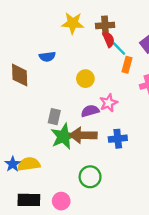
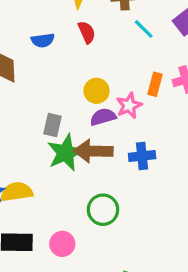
red semicircle: (109, 39) -> (87, 32), moved
orange rectangle: (127, 65) -> (155, 84), moved
yellow circle: (85, 79) -> (96, 91), moved

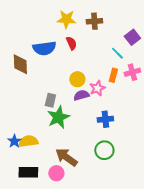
cyan line: (144, 29) -> (117, 53), moved
blue semicircle: (43, 40) -> (44, 48), size x1.6
brown arrow: (93, 151) -> (66, 157), moved, turned 35
green circle: (103, 210) -> (104, 150), moved

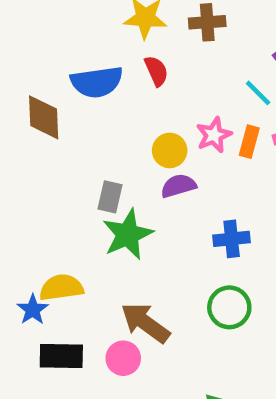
pink star: (97, 88) -> (214, 135), moved
blue star: (14, 141) -> (33, 310), moved

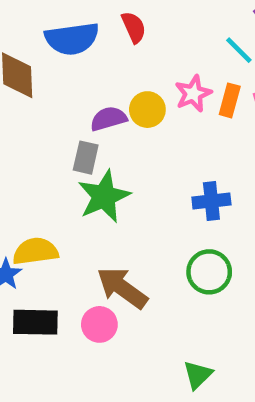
purple semicircle: (178, 186) -> (109, 119), moved

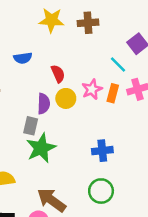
red semicircle: (134, 27) -> (58, 74), moved
blue semicircle: (72, 39) -> (23, 58), size x0.6
purple semicircle: (109, 119) -> (44, 104), turned 108

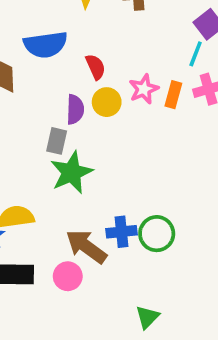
blue semicircle: (23, 58) -> (46, 45), size x1.6
cyan line: (118, 65) -> (196, 54), moved, turned 66
blue cross: (102, 151) -> (121, 232), moved

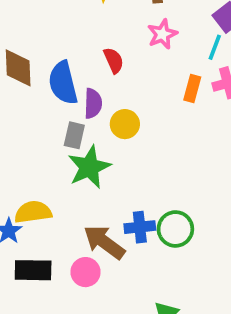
blue semicircle: (46, 45) -> (63, 83), moved, turned 84
pink star: (144, 89) -> (162, 34), moved
yellow circle: (107, 102) -> (125, 124), moved

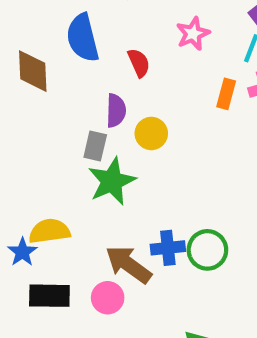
blue semicircle: (63, 83) -> (83, 38), moved

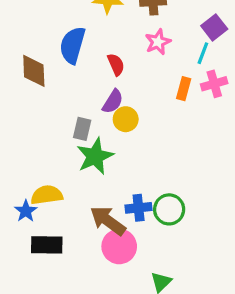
blue semicircle: (83, 38) -> (72, 45), turned 30
purple semicircle: (116, 111) -> (113, 101), moved, turned 30
pink circle: (108, 298) -> (119, 246), moved, size x1.4

